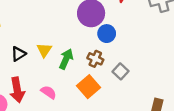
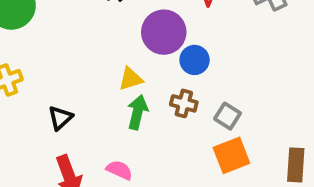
yellow triangle: (44, 50) -> (131, 79), moved, turned 49
orange square: (88, 87) -> (231, 155), moved, turned 30

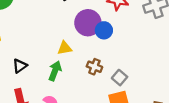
blue circle: (195, 60) -> (104, 30), moved
green arrow: (137, 112) -> (55, 71), moved

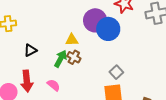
blue circle: (104, 30) -> (108, 29), size x1.5
brown cross: (94, 67) -> (74, 57), moved

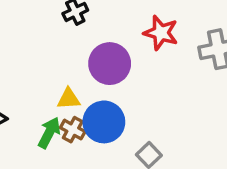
blue circle: (108, 29) -> (104, 122), moved

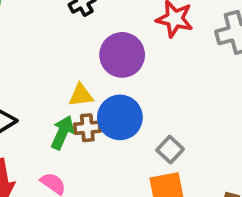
brown cross: (73, 130) -> (87, 128), turned -30

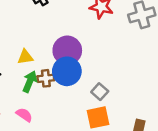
purple circle: (122, 55) -> (67, 50), moved
yellow triangle: (81, 95) -> (25, 57), moved

